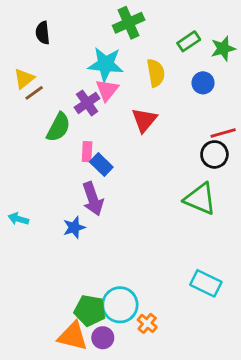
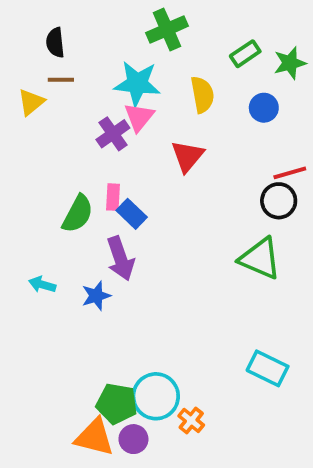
brown line: (34, 93) -> (61, 80), moved, turned 36
green semicircle: (58, 127) -> (78, 214), moved
cyan arrow: (18, 219) -> (42, 285), moved

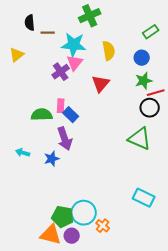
green rectangle: (245, 54) -> (151, 32), moved
green star: (290, 63) -> (144, 81), moved
brown line: (61, 80) -> (48, 33), moved
green semicircle: (78, 214) -> (42, 115), turned -120

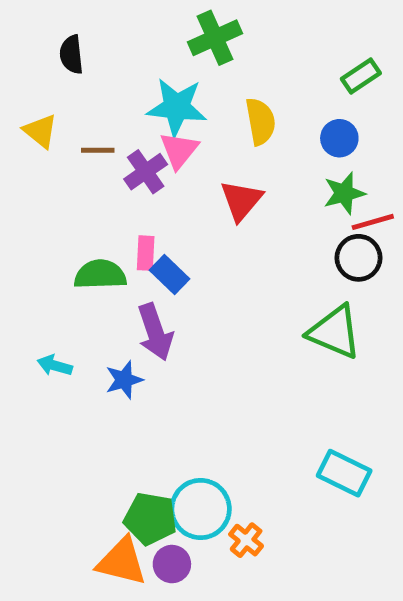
brown line: (48, 33) -> (98, 150), moved
yellow triangle: (17, 55) -> (40, 131), turned -42

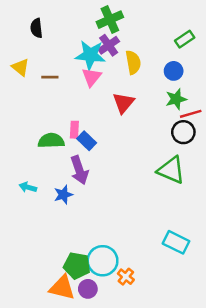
purple cross: (146, 172) -> (109, 45), moved

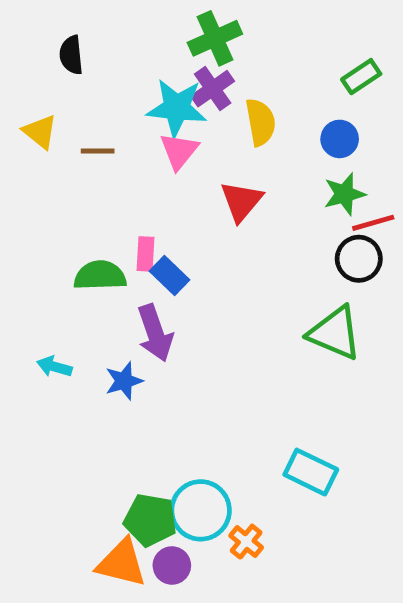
cyan rectangle: (176, 242) -> (311, 472), moved

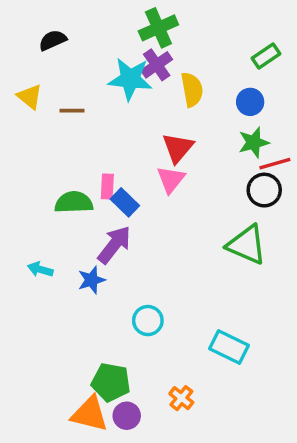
black semicircle: (71, 55) -> (53, 40), turned 72
pink triangle: (179, 151) -> (171, 179), moved
purple arrow: (155, 333) -> (114, 245), turned -123
cyan circle: (201, 510) -> (148, 321), moved, size x0.7

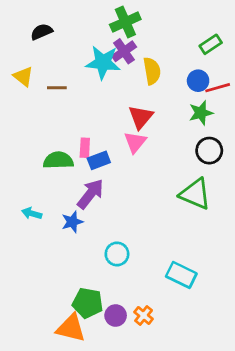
red line: (275, 164) -> (218, 88), moved
blue rectangle: (125, 202) -> (99, 160), turned -65
purple circle: (127, 416) -> (116, 316), moved

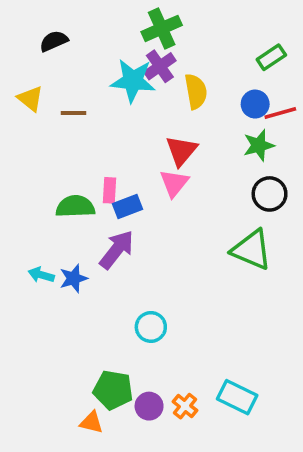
blue star: (72, 222) -> (74, 278), moved
cyan rectangle: (181, 275) -> (237, 397), moved
orange triangle: (71, 328) -> (91, 422), size x0.6

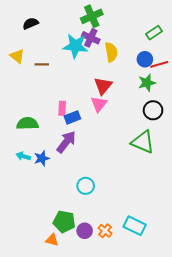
purple cross: (160, 66) -> (91, 38), turned -30
green semicircle: (75, 207) -> (27, 124), moved

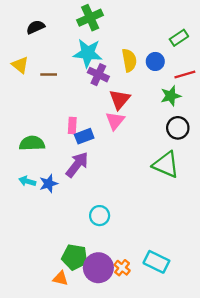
green cross: (92, 16) -> (90, 18), moved
purple cross: (91, 38) -> (98, 75), moved
blue circle: (145, 59) -> (155, 61), moved
purple circle: (85, 231) -> (98, 268), size x1.6

